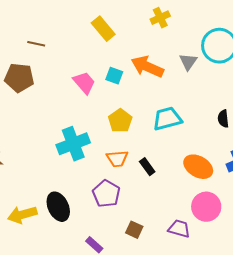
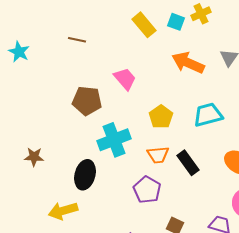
cyan square: (114, 76) -> (176, 22), moved
brown pentagon: (19, 78) -> (87, 101), moved
black rectangle: (147, 167) -> (188, 163), size x1.4
black ellipse: (58, 207) -> (85, 175), moved, turned 40

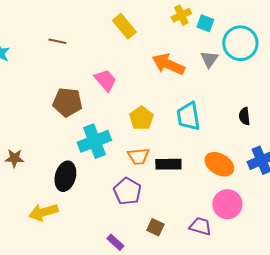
cyan square: (176, 22) -> (205, 23), moved
cyan trapezoid: (208, 115) -> (188, 116), turned -84
black rectangle: (188, 163) -> (168, 164), turned -55

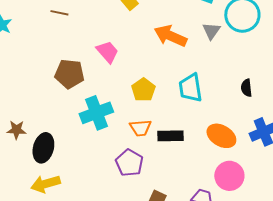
black ellipse: (65, 176) -> (43, 148), moved

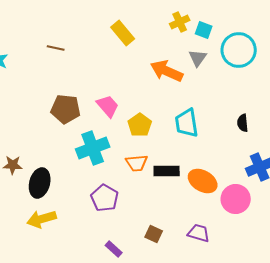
gray triangle: (211, 31) -> (198, 58), moved
pink trapezoid: (107, 52) -> (108, 106), moved
orange ellipse: (221, 136) -> (203, 181), moved
purple pentagon: (129, 163) -> (105, 198), moved
pink circle: (229, 176) -> (236, 199), moved

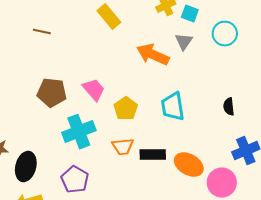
cyan circle: (239, 50) -> (225, 34), size x0.7
purple pentagon: (105, 198) -> (75, 180), moved

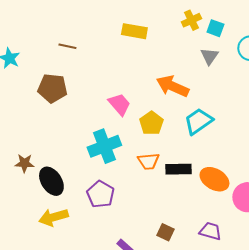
yellow rectangle: (109, 17) -> (134, 31), turned -40
orange arrow: (153, 55) -> (172, 86), moved
brown pentagon: (52, 93) -> (52, 88), moved
cyan trapezoid: (173, 107) -> (198, 121), turned 64
black ellipse: (26, 167) -> (51, 181), turned -48

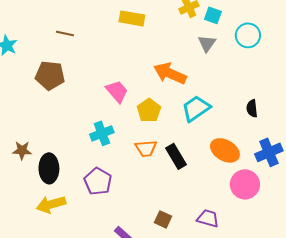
cyan cross: (104, 146) -> (102, 133), size x0.7
black rectangle: (178, 169) -> (176, 156), turned 60
orange ellipse: (214, 179) -> (225, 150), moved
black ellipse: (51, 181) -> (49, 168), turned 32

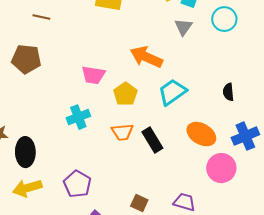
pink trapezoid: (117, 91) -> (93, 75), turned 140
purple pentagon: (98, 181) -> (77, 184), moved

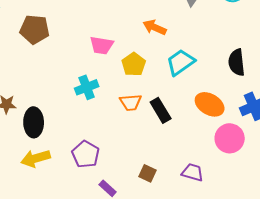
orange arrow: (146, 57) -> (155, 27), size x0.7
black semicircle: (228, 92) -> (237, 62), size x1.5

